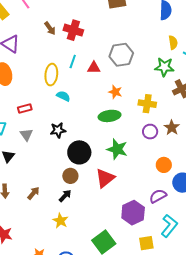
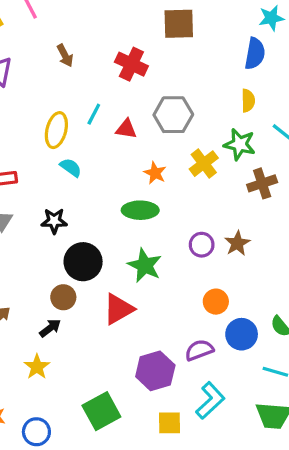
red cross: (73, 30) -> (131, 64), moved
yellow semicircle: (173, 43) -> (248, 101), moved
yellow cross: (147, 104) -> (204, 164), moved, turned 36

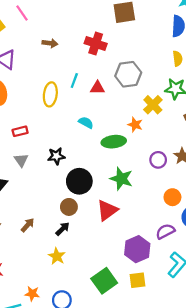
brown arrow: (65, 56) -> (50, 43), turned -48
cyan semicircle: (71, 168) -> (86, 123), moved
orange star: (155, 173) -> (135, 125), moved
yellow square: (170, 423) -> (138, 280), moved

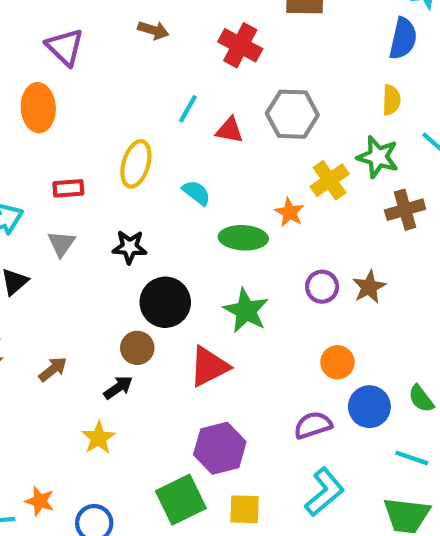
yellow ellipse: (50, 94) -> (136, 164), moved
purple hexagon: (137, 249) -> (220, 448), moved

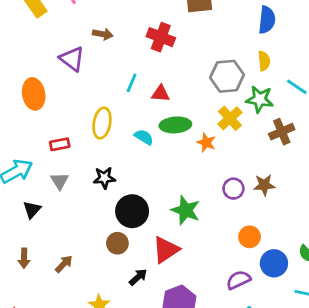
purple triangle: (65, 47) -> (72, 59), moved
gray hexagon: (292, 114) -> (227, 76), moved
green ellipse: (243, 238) -> (175, 125), moved
brown star: (369, 287) -> (264, 185), turned 30
black arrow: (118, 388) -> (138, 277), moved

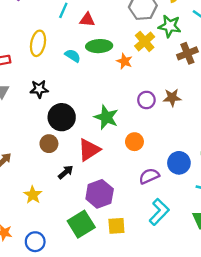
orange circle: (250, 237) -> (134, 142), moved

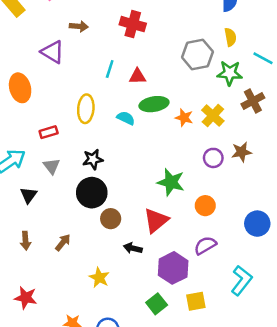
yellow cross: (145, 41) -> (213, 116), moved
black circle: (62, 117) -> (92, 193), moved
black arrow: (66, 172) -> (133, 248), turned -119
purple semicircle: (149, 176) -> (205, 245), moved
green square: (81, 224) -> (157, 304), size x0.7

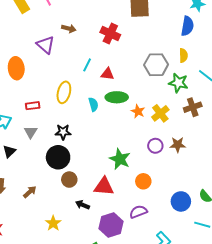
cyan semicircle: (126, 118) -> (93, 104), turned 40
red triangle: (156, 220) -> (104, 187), turned 35

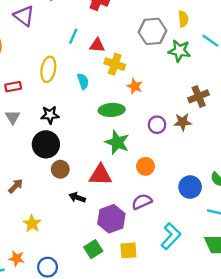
green ellipse: (117, 97) -> (112, 110), moved
brown cross: (193, 107) -> (199, 96), moved
yellow cross: (160, 113) -> (115, 64), moved, turned -30
yellow star: (53, 223) -> (32, 224), moved

